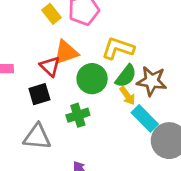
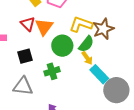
orange triangle: (66, 52) -> (44, 27), turned -36
red triangle: (50, 66) -> (28, 24), moved
brown star: (152, 81) -> (103, 29), moved, turned -30

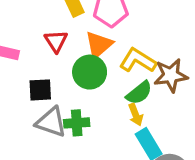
orange triangle: (44, 27) -> (99, 45), moved
green circle: (62, 46) -> (90, 72), moved
gray triangle: (23, 86) -> (51, 122), moved

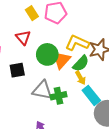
orange triangle: (99, 45) -> (61, 60), moved
gray triangle: (51, 122) -> (42, 90), moved
green cross: (77, 123) -> (59, 96), moved

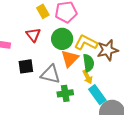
green circle: (47, 54) -> (62, 39), moved
green semicircle: (81, 63) -> (89, 63), turned -54
gray triangle: (42, 90) -> (51, 74), moved

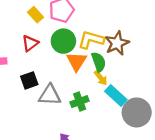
red triangle: (33, 35) -> (30, 43), turned 42
gray triangle: (51, 74) -> (50, 95), moved

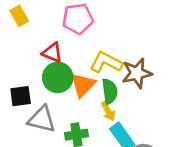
yellow rectangle: (36, 15) -> (19, 16), moved
green circle: (63, 41) -> (58, 77), moved
red triangle: (30, 43) -> (52, 53), moved, turned 48

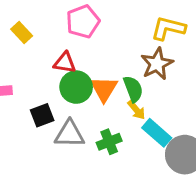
yellow L-shape: (106, 62) -> (168, 28), moved

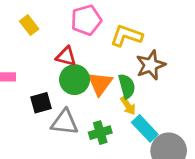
yellow L-shape: (168, 28) -> (126, 36), moved

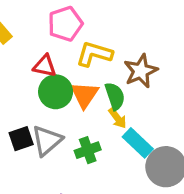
yellow L-shape: (126, 36) -> (94, 54), moved
black square: (41, 103) -> (21, 139), moved
gray triangle: (65, 122) -> (47, 140), turned -44

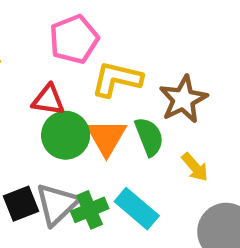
yellow arrow: (117, 118) -> (195, 167), moved
cyan rectangle: (138, 143) -> (137, 209), moved
green cross: (88, 150) -> (90, 210), moved

